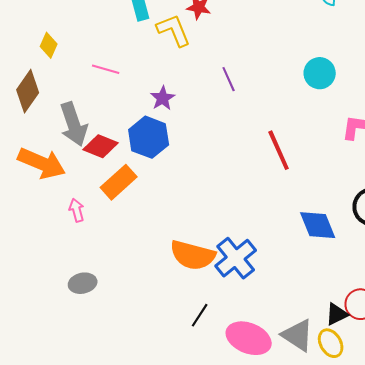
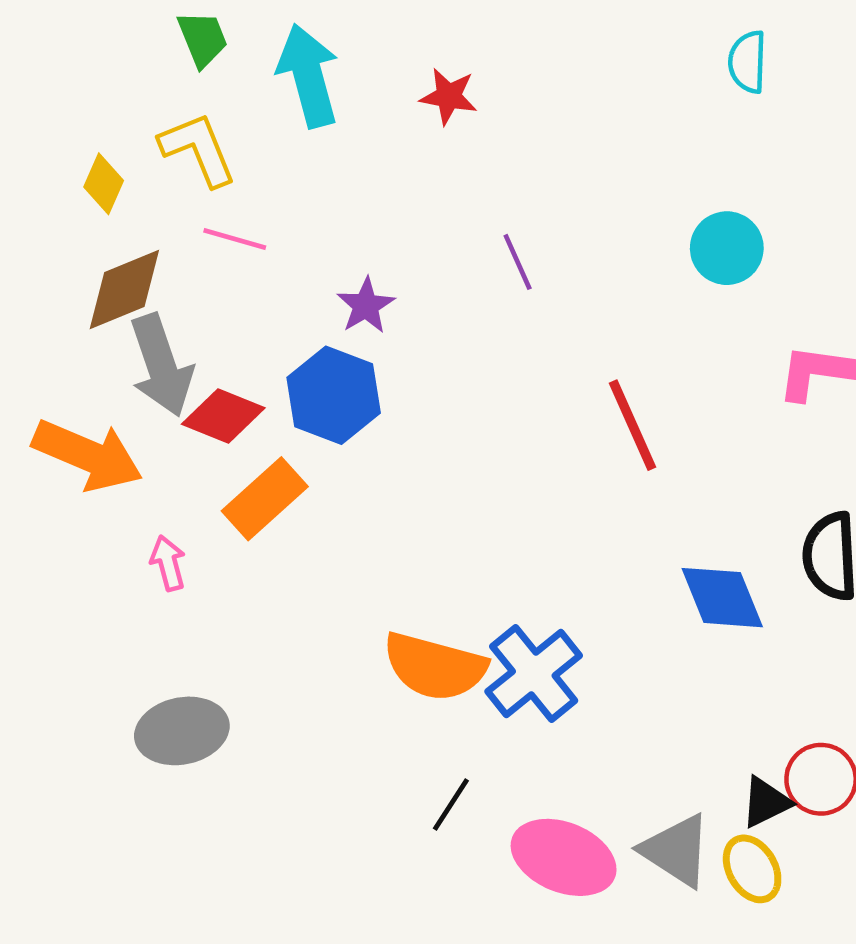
yellow L-shape: (174, 30) -> (198, 149), moved
brown diamond: (28, 91) -> (124, 290), moved, turned 33
gray ellipse: (83, 283) -> (182, 731), size x1.4

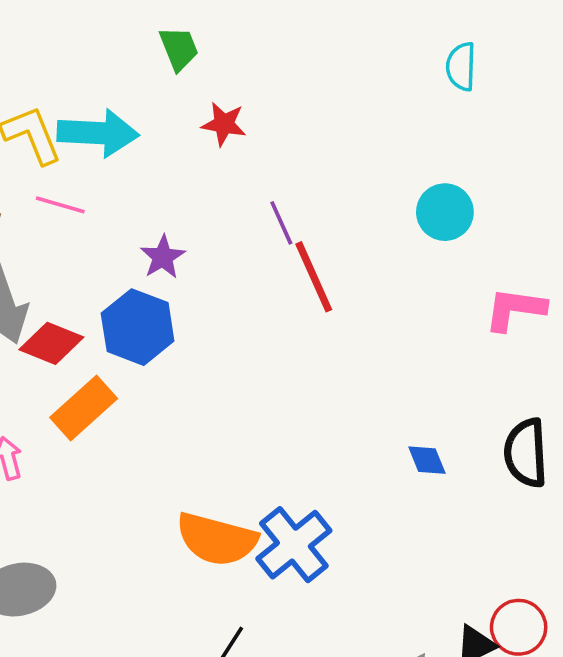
green trapezoid: (203, 39) -> (179, 49), moved
cyan arrow: (308, 76) -> (98, 133), moved, turned 108
red star: (449, 96) -> (224, 124), moved
red line: (633, 425) -> (314, 277), moved
blue diamond: (722, 598) -> (427, 460), moved, size x0.6

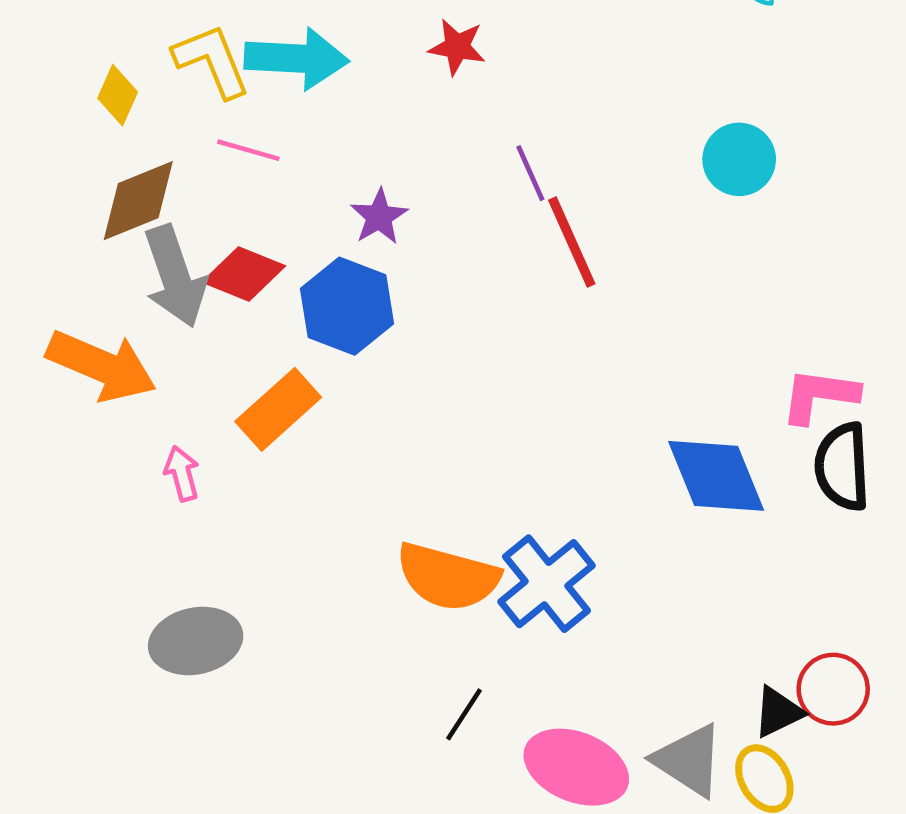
pink L-shape: (515, 309) -> (819, 396), moved
red diamond: (51, 343) -> (244, 274), moved
blue diamond: (427, 460) -> (716, 476), size x2.0

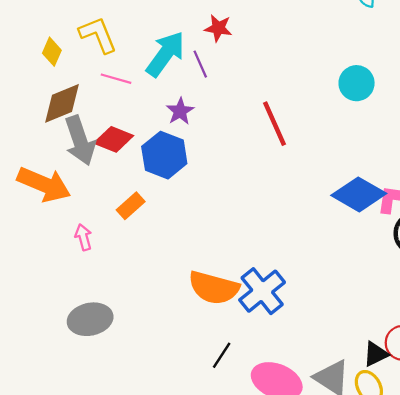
cyan arrow: (297, 58) -> (165, 54), moved, turned -57
purple line: (530, 173) -> (200, 64), moved
orange rectangle: (278, 409) -> (131, 206), size x0.7
blue diamond: (716, 476) -> (359, 194), moved, turned -38

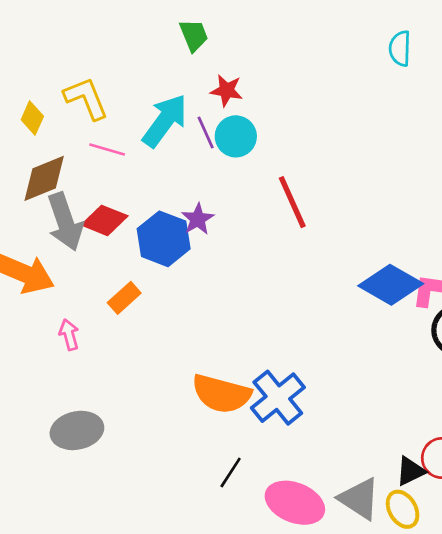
cyan circle: (357, 83) -> (236, 136), moved
purple star: (180, 111) -> (198, 219), moved

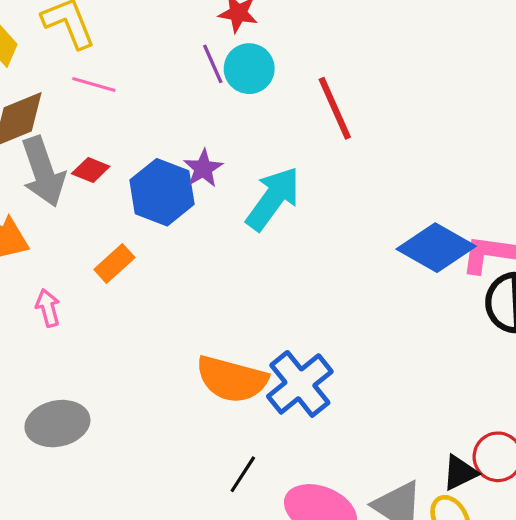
cyan arrow: (165, 121) -> (273, 199), moved
red line: (292, 202) -> (335, 108), moved
red diamond: (105, 220) -> (91, 170), size x0.7

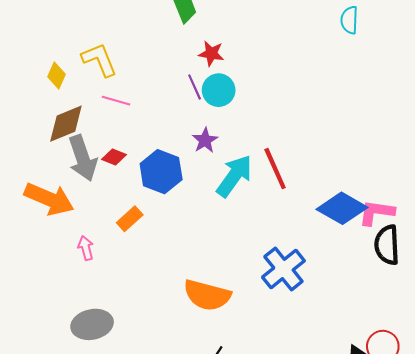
red line: (335, 108) -> (275, 169), moved
purple star: (203, 168) -> (205, 140), moved
blue cross: (300, 384) -> (283, 269), moved

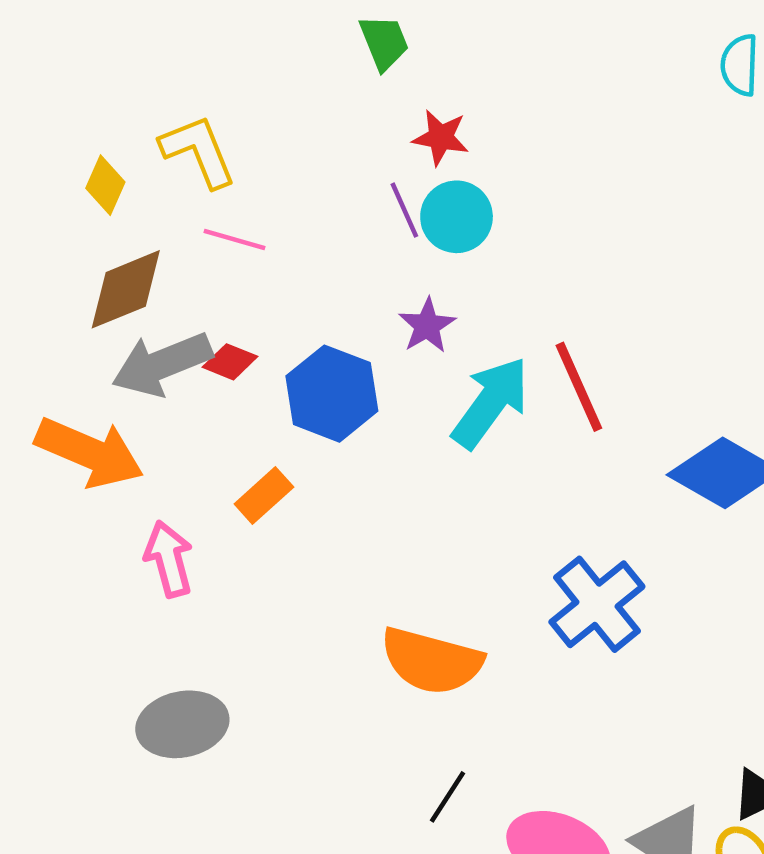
gray arrow: (83, 158) -> (162, 364), turned 87
pink arrow: (86, 248) -> (169, 559), size x1.4

